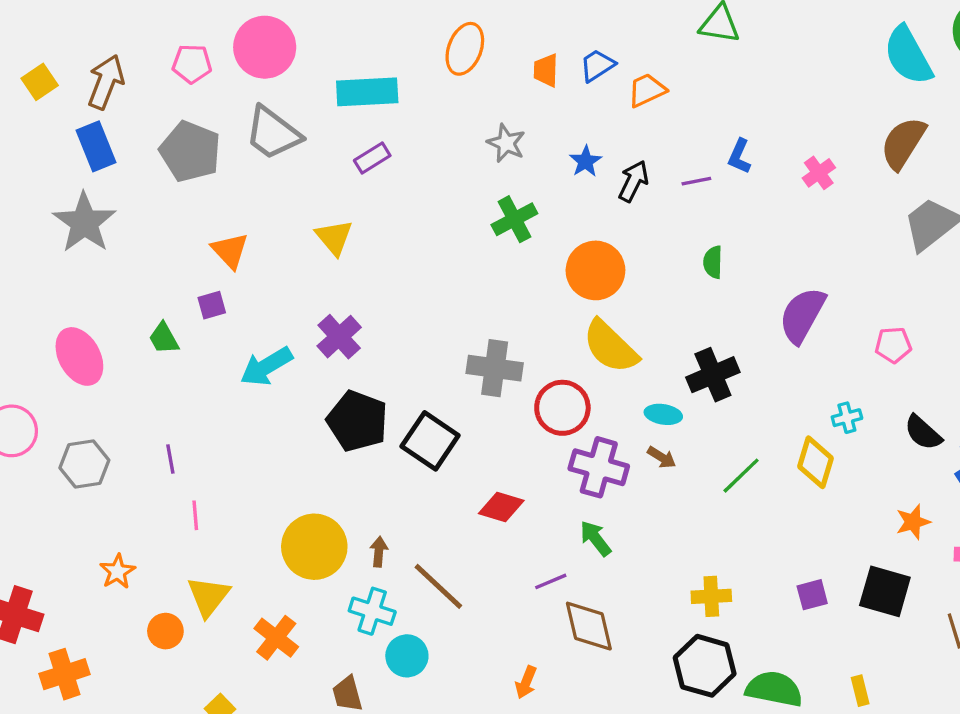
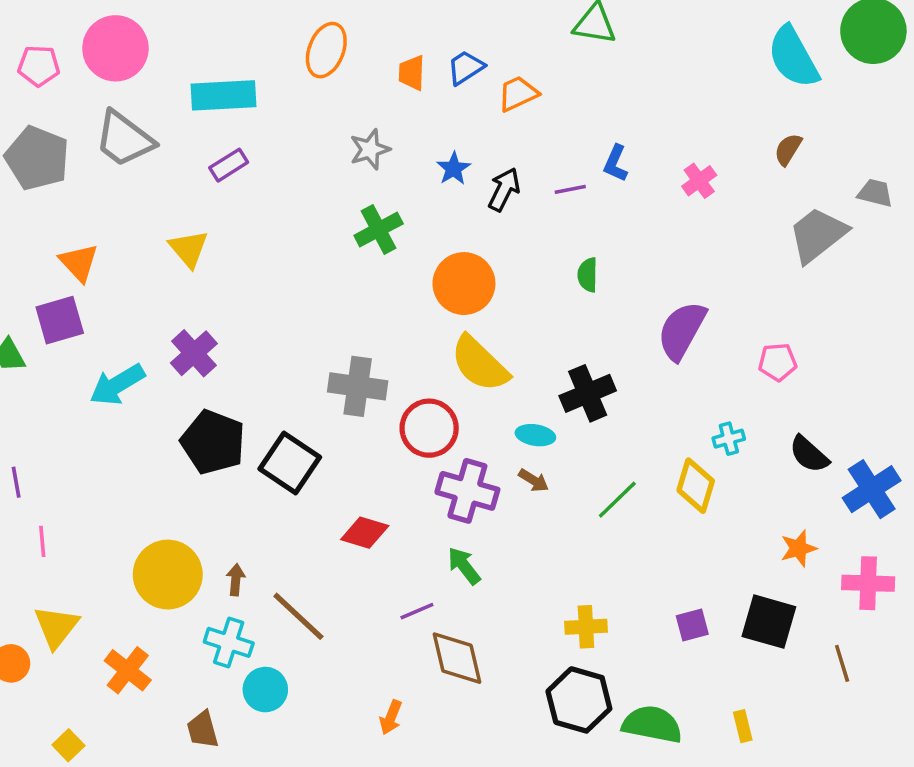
gray star: (506, 143) -> (370, 149), turned 30
brown semicircle: (903, 143) -> (788, 149), size x0.6
purple square: (212, 305) -> (60, 320), size x1.6

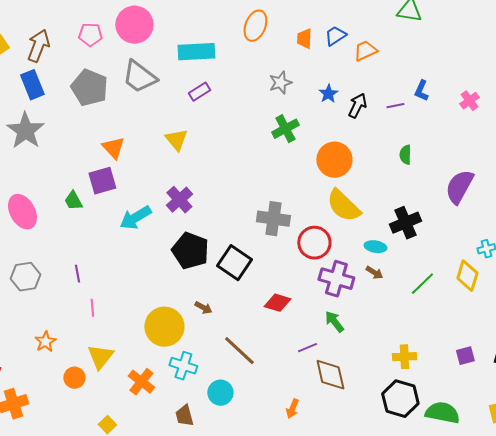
brown arrow: (236, 580) -> (203, 308), moved, turned 114
cyan cross: (229, 642) -> (183, 366), moved

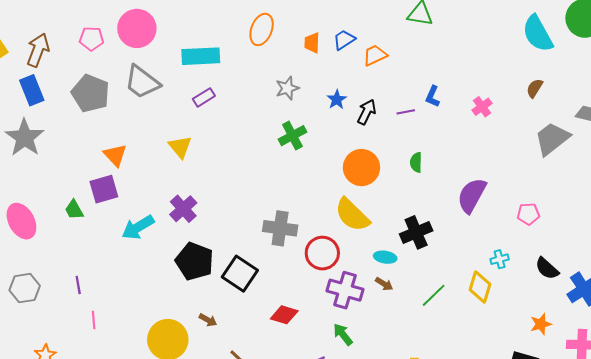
orange circle: (334, 160) -> (361, 168), moved

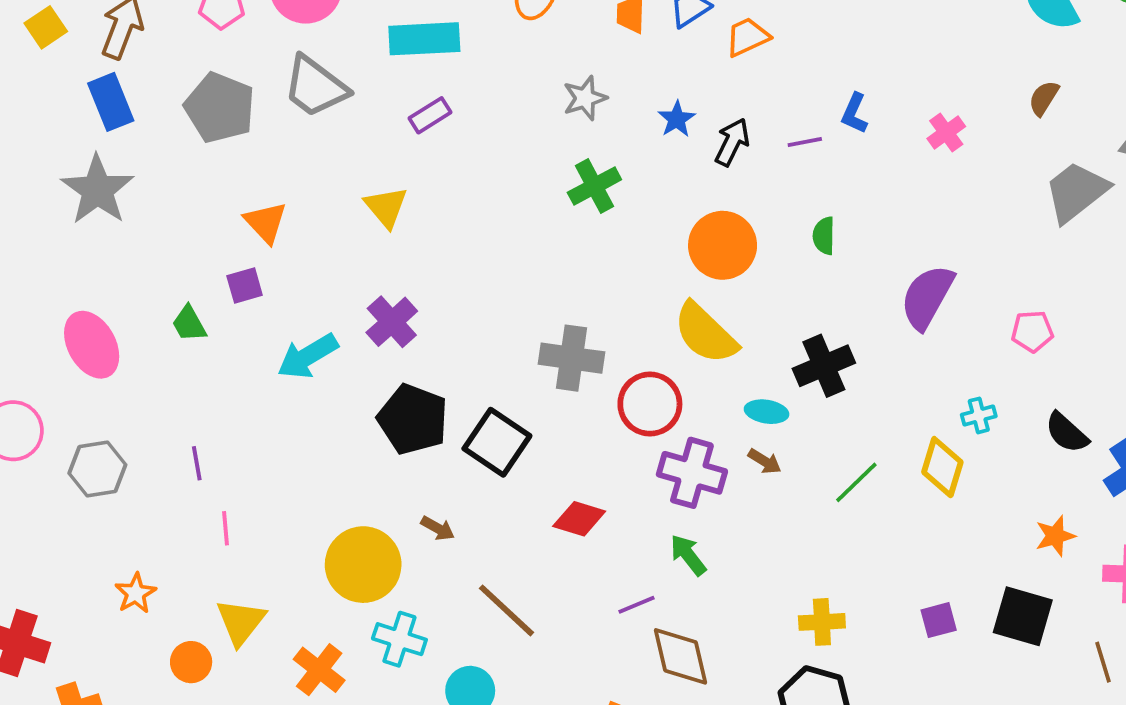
purple square: (104, 189) -> (245, 285), size x0.7

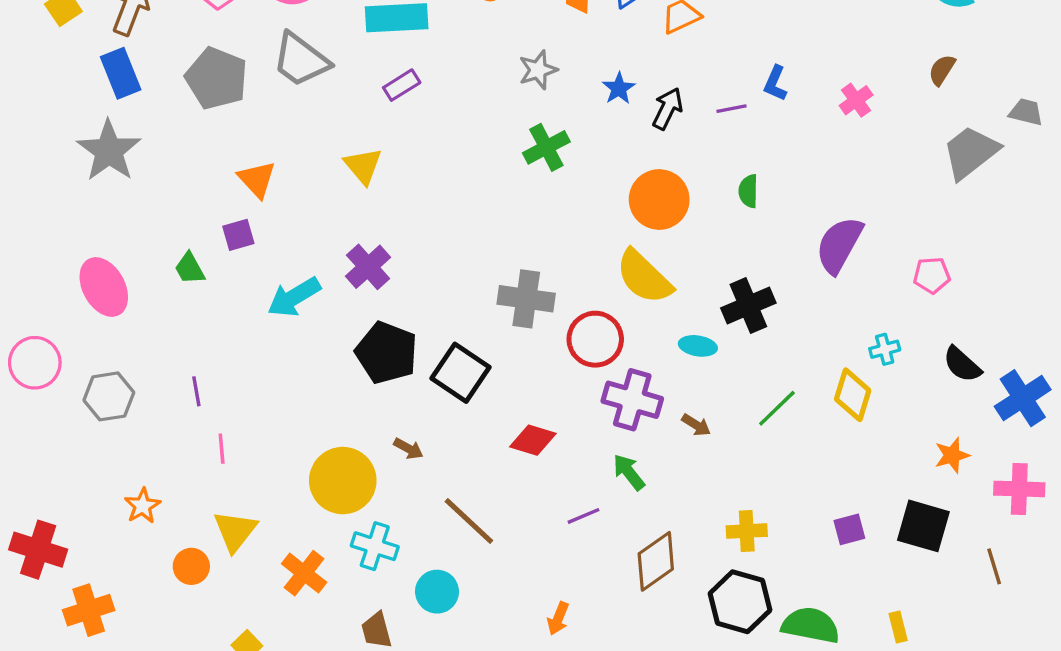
brown arrow: (765, 461) -> (696, 425), moved
brown diamond: (680, 656) -> (656, 561), moved, turned 68

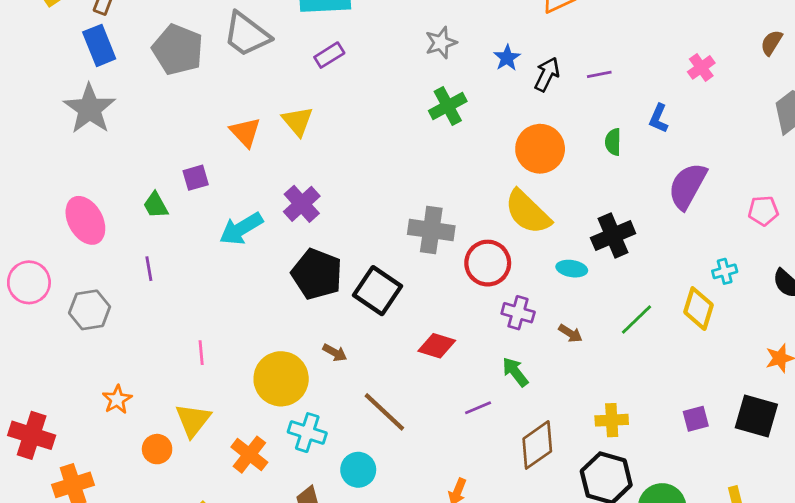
blue L-shape: (775, 83) -> (659, 118), moved
orange triangle: (257, 179) -> (245, 132), moved
purple line: (196, 391) -> (149, 269), moved
purple cross: (632, 400) -> (518, 313), size x0.7
pink line: (222, 449) -> (201, 353), moved

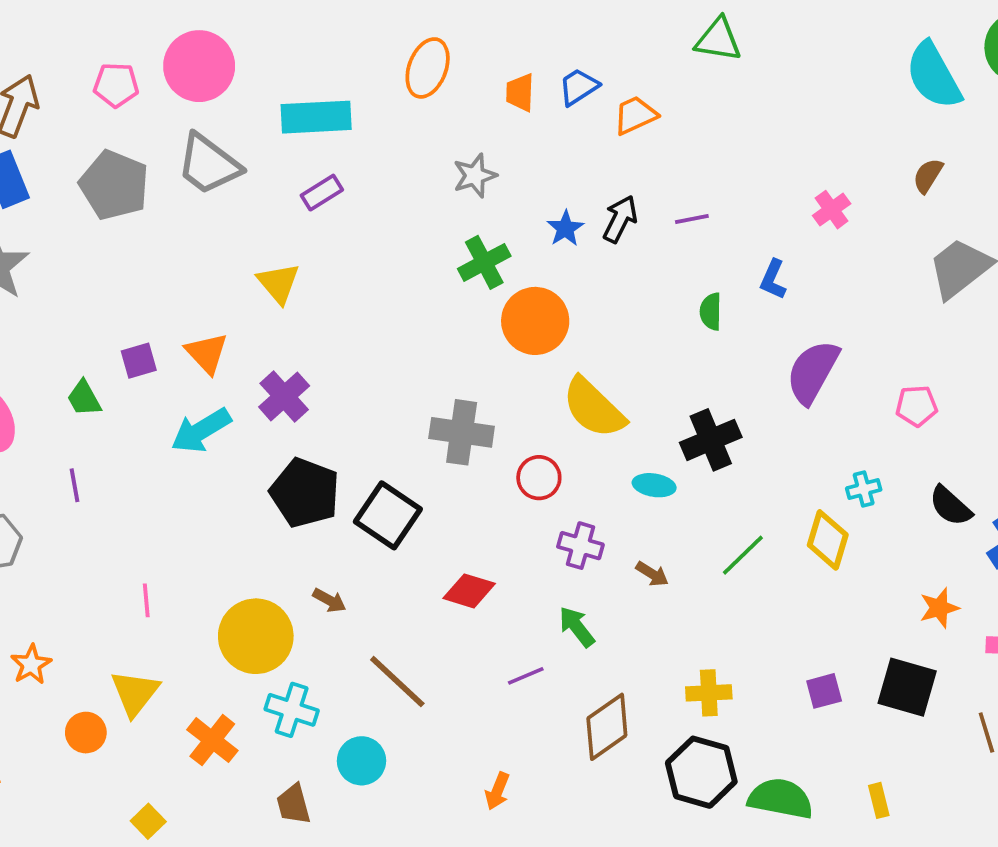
blue star: (507, 58) -> (565, 228), moved
orange triangle: (245, 132) -> (207, 353), moved
orange circle: (540, 149) -> (535, 321), moved
red circle: (488, 263) -> (539, 478), size x0.7

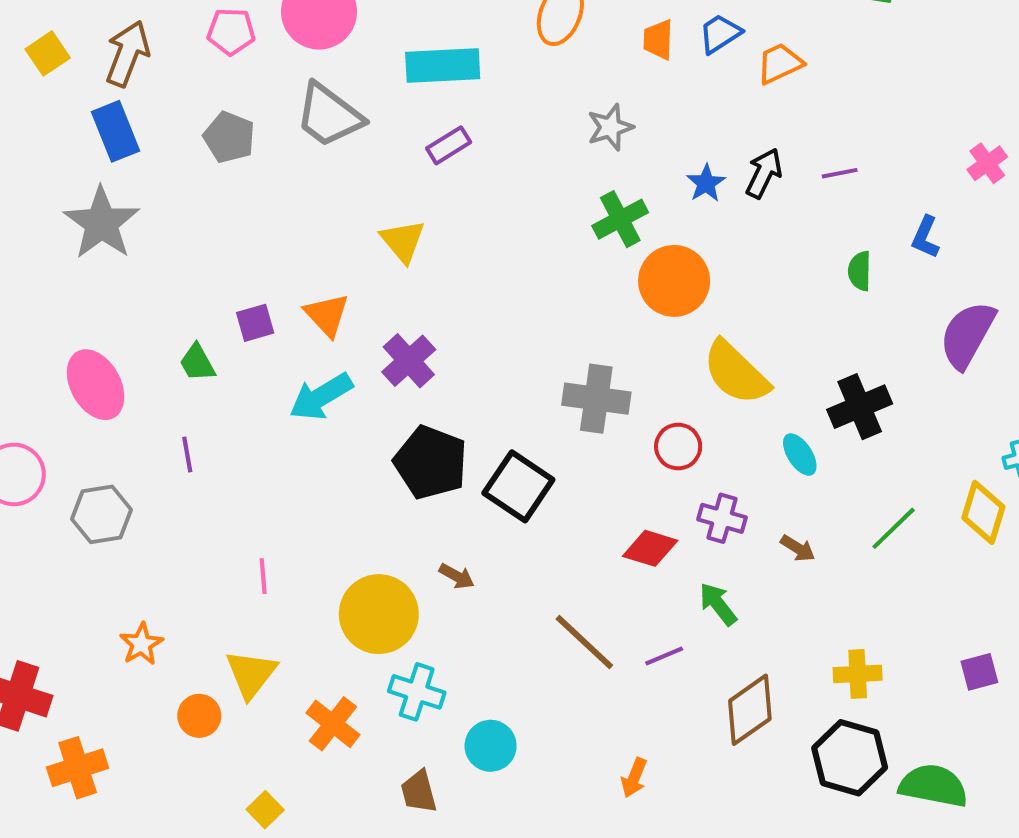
gray pentagon: (114, 185) -> (229, 137), size x0.7
cyan ellipse: (654, 485) -> (800, 454), turned 48
red diamond: (469, 591) -> (650, 548), moved
brown line: (397, 682) -> (584, 642), moved

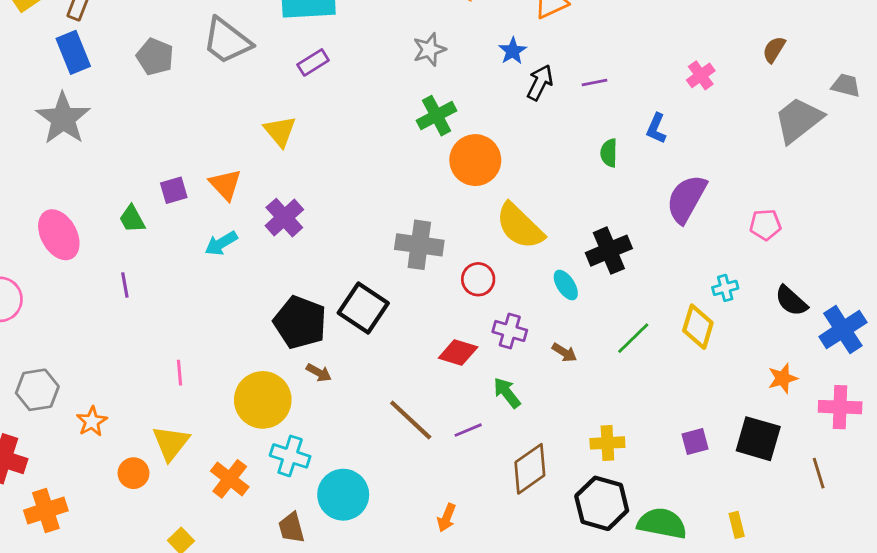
blue star: (706, 183) -> (513, 51), moved
cyan arrow: (321, 397) -> (221, 243), size x0.7
black pentagon: (431, 462) -> (300, 322), moved
gray hexagon: (102, 514) -> (37, 390), moved
cyan circle: (491, 746) -> (343, 495), size x1.4

